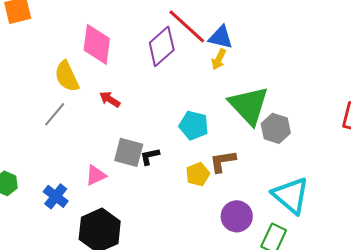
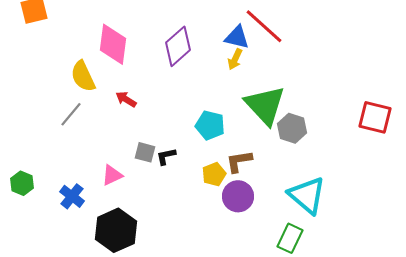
red line: (187, 26) -> (264, 26), moved
gray square: (129, 152) -> (145, 152), size x0.7
purple circle: (237, 216) -> (238, 196), moved

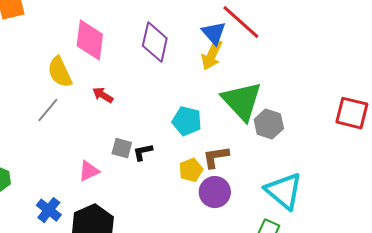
blue triangle: (237, 37) -> (214, 33), turned 36
purple diamond: (178, 46) -> (155, 42), turned -36
yellow arrow: (235, 59) -> (212, 55), size x1.4
blue cross: (72, 196) -> (49, 210), moved

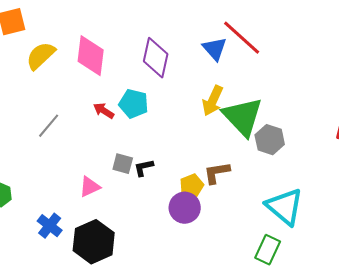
yellow arrow: (212, 55) -> (213, 101), moved
yellow semicircle: (60, 72) -> (41, 56), moved, turned 72
cyan pentagon: (187, 121) -> (134, 104), moved
purple circle: (215, 192) -> (185, 208), moved

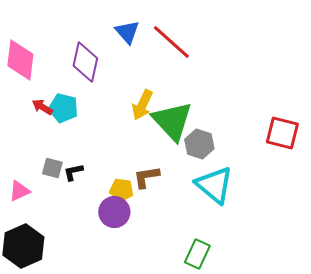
blue triangle: (215, 49) -> (127, 32), moved
red arrow: (104, 111) -> (42, 107), moved
yellow pentagon: (192, 186) -> (121, 190), turned 30
cyan triangle: (285, 207) -> (214, 185), moved

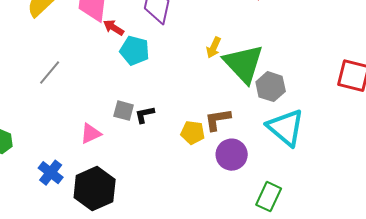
yellow arrow: (142, 105) -> (214, 48), size x0.7
red arrow: (42, 107) -> (114, 28), moved
purple circle: (114, 212) -> (232, 155), moved

